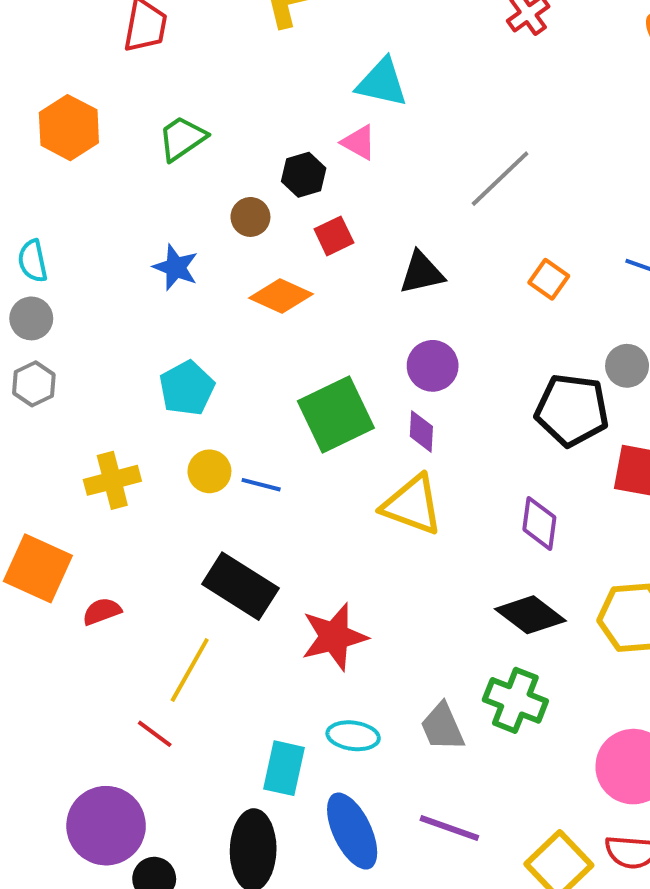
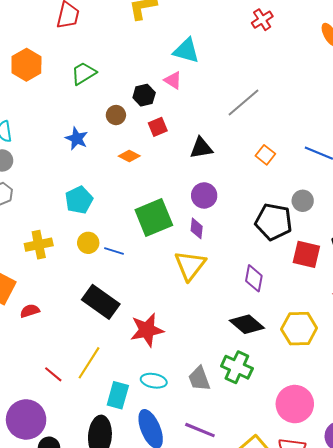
orange diamond: (281, 296) -> (129, 156), size x0.7
yellow triangle: (412, 505) -> (190, 265), turned 44
yellow line: (190, 670) -> (89, 363), moved

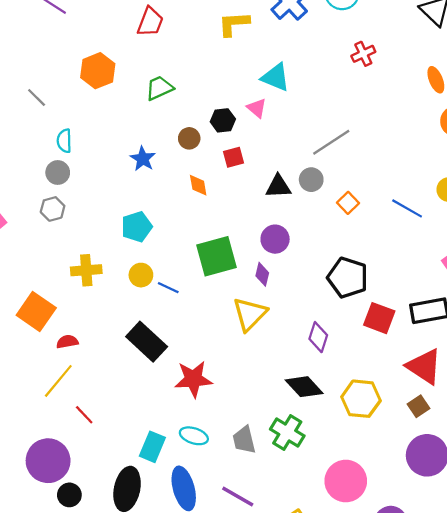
orange diamond: (129, 156) -> (198, 185), turned 45
gray circle: (303, 201) -> (311, 180), moved
yellow line: (89, 363) -> (58, 381), moved

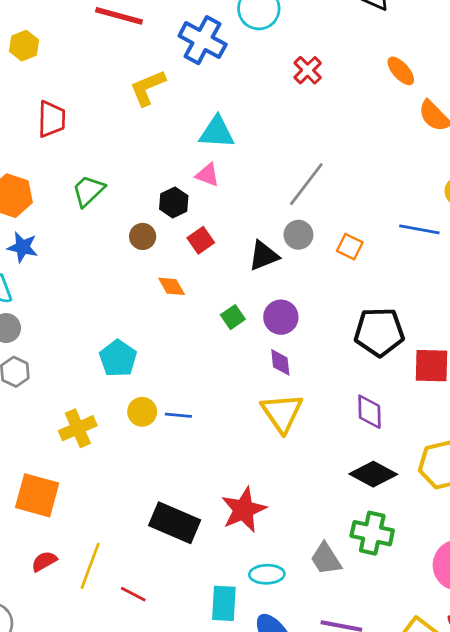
blue star: (143, 159) -> (23, 247), moved
green square: (217, 256) -> (233, 317), moved, size x0.5
red semicircle: (67, 342) -> (44, 561), moved
black rectangle: (147, 342) -> (175, 523), moved

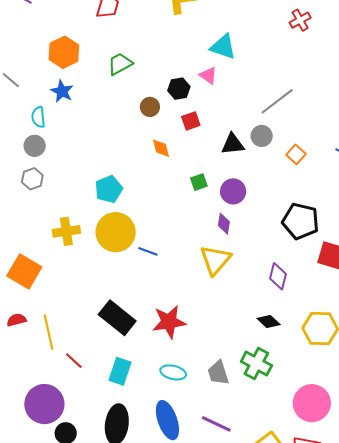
yellow circle: (142, 412) -> (116, 232), size x1.8
blue line: (178, 415) -> (148, 251), moved
black diamond: (373, 474) -> (269, 322), size x0.7
yellow line: (90, 566) -> (48, 332), turned -48
cyan rectangle: (224, 603) -> (120, 371), moved

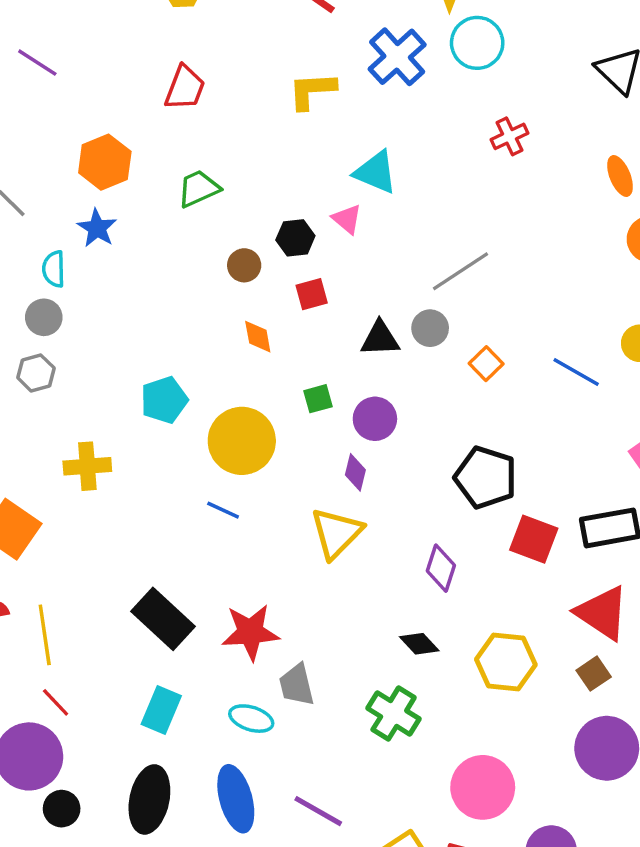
yellow circle: (116, 232) -> (242, 441), moved
red line: (74, 361) -> (56, 702), moved
gray trapezoid: (218, 373) -> (297, 685), moved

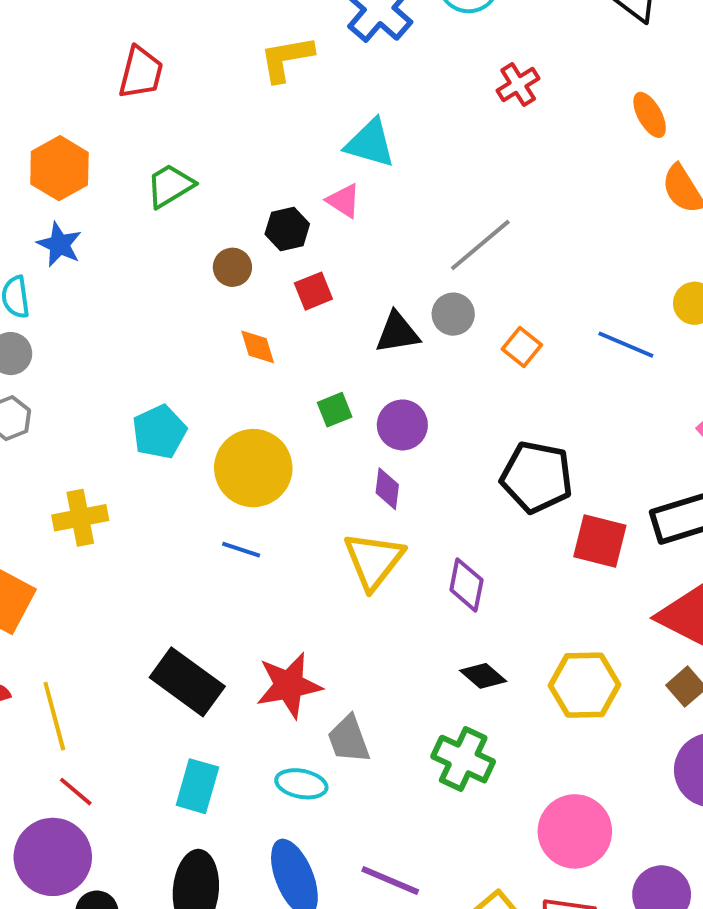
purple diamond: (441, 568) -> (466, 585), moved

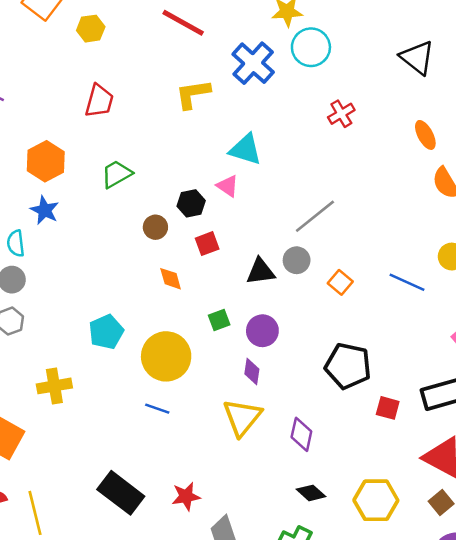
red square: (600, 541) -> (388, 408), size x0.7
red star: (289, 685) -> (186, 496), size x0.7

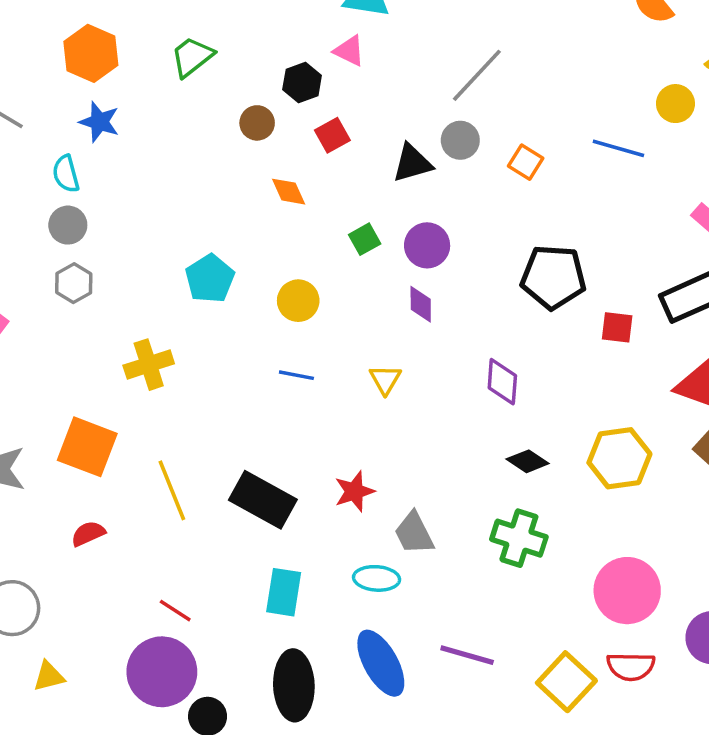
yellow circle: (166, 356) -> (298, 301), size x0.6
yellow triangle: (242, 417) -> (385, 379), moved, size x0.6
yellow line: (35, 513) -> (172, 490), moved

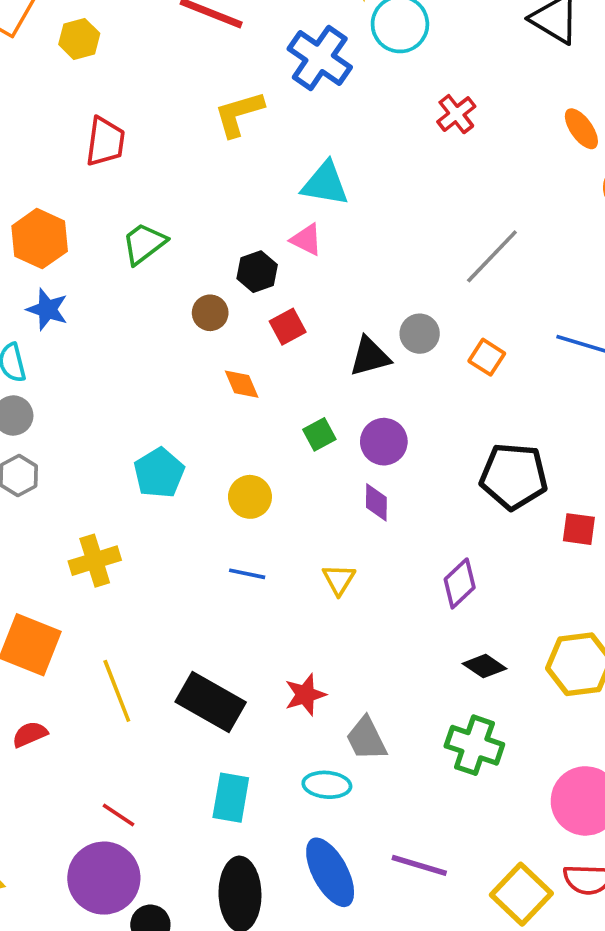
gray line: (477, 75) -> (492, 256), moved
purple diamond: (502, 382) -> (460, 583), turned 42

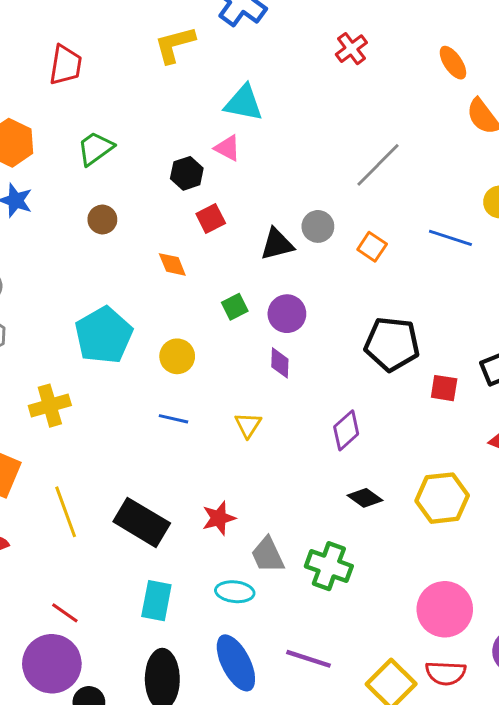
brown circle: (210, 313) -> (102, 220), moved
cyan pentagon: (159, 473) -> (104, 335), size x1.4
green cross: (474, 745) -> (329, 566), moved

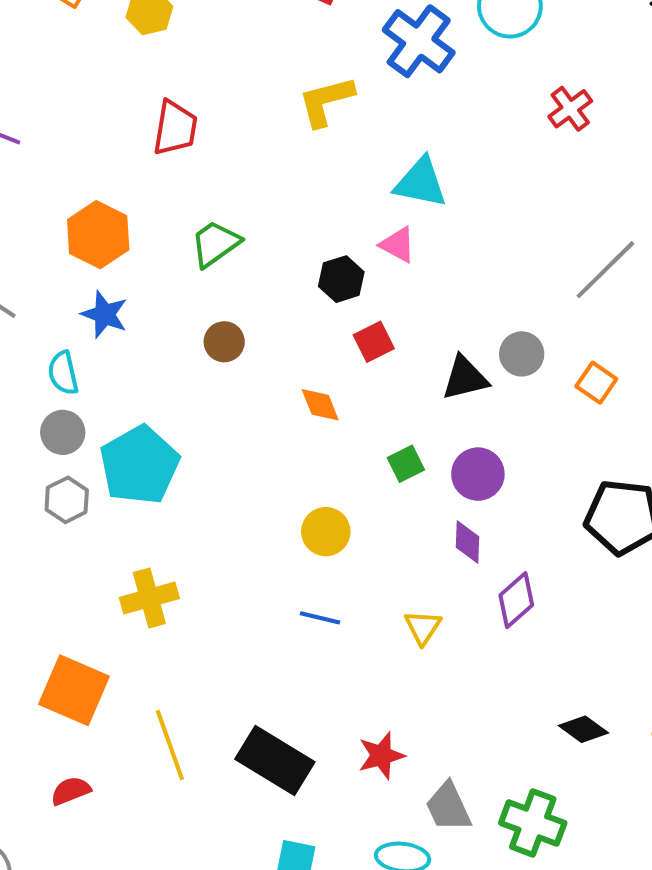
cyan pentagon: (104, 335) -> (139, 465), moved
purple diamond: (346, 430) -> (516, 600), moved

